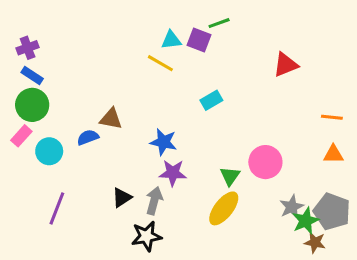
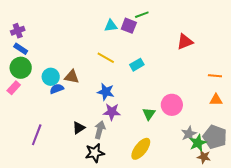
yellow line: (160, 63) -> (106, 58), moved
cyan circle: (49, 151) -> (51, 77), moved
yellow ellipse: (224, 208) -> (141, 149), moved

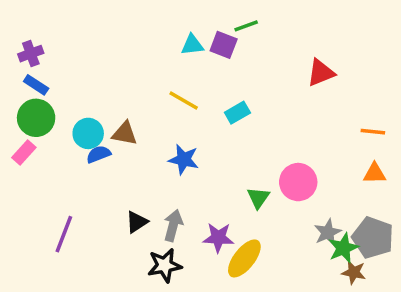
purple star: (112, 112) -> (218, 238), moved

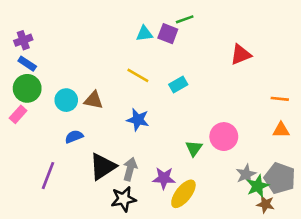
blue semicircle: (99, 154) -> (74, 137), moved
black triangle: (137, 222) -> (103, 166), size x1.6

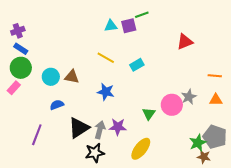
purple square: (168, 34) -> (129, 26), turned -35
gray star: (246, 174) -> (189, 97), moved
purple star: (164, 178) -> (118, 127), moved

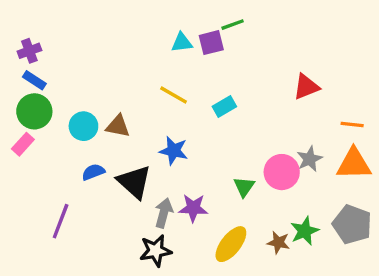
red triangle: (185, 42) -> (306, 87), moved
orange triangle: (216, 100) -> (354, 164), size x1.6
black triangle: (79, 128) -> (134, 182), moved, turned -45
green star: (198, 143) -> (305, 231), moved
brown star: (204, 157) -> (278, 242), moved

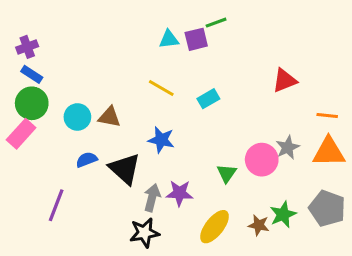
pink rectangle: (23, 144) -> (21, 134), size x1.4

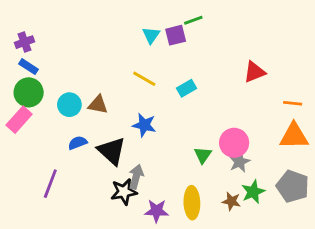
cyan triangle: (169, 39) -> (151, 35), turned -48
gray star: (288, 147) -> (240, 162), moved
purple star: (179, 193) -> (157, 211), moved
yellow ellipse: (215, 227) -> (192, 203), turned -40
black star: (144, 233) -> (124, 192), moved

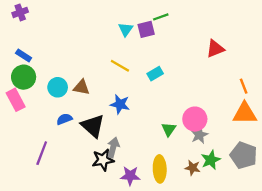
purple cross: (24, 42) -> (20, 12), moved
red triangle: (255, 72) -> (215, 49), moved
orange line: (293, 103) -> (244, 86), turned 63
pink rectangle: (19, 120) -> (16, 100), turned -70

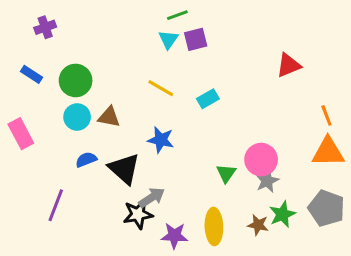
purple cross: (20, 12) -> (45, 27), moved
green line: (161, 17) -> (177, 15), moved
green circle: (24, 77) -> (76, 80), moved
gray arrow: (113, 147) -> (152, 198), turned 42

